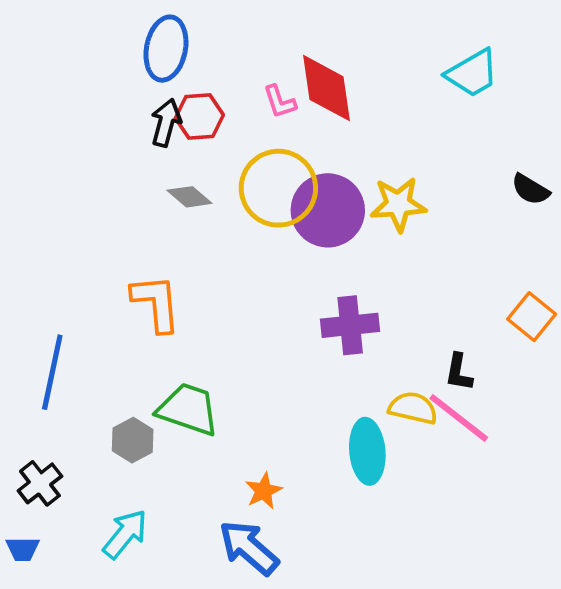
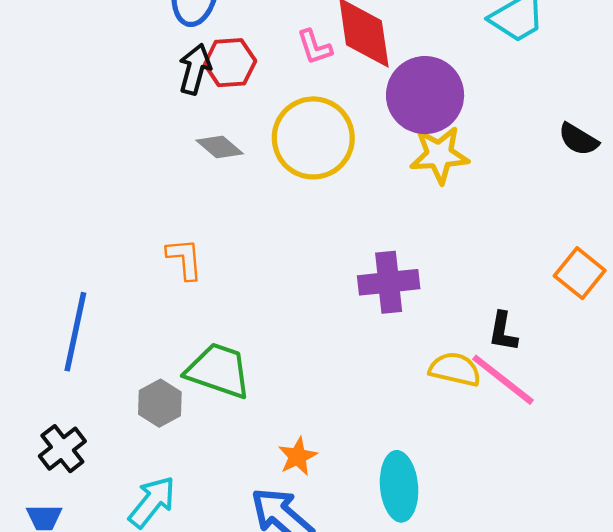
purple circle: (328, 210) -> (425, 95), moved
orange L-shape: (156, 303) -> (185, 259), size x0.7
cyan ellipse: (367, 451) -> (399, 486), moved

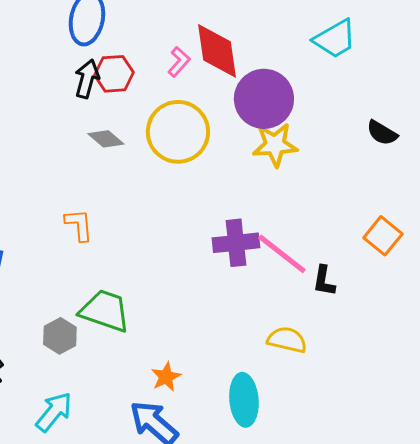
pink L-shape: (315, 47) -> (179, 62), turned -120
yellow semicircle: (455, 369) -> (287, 340), moved
pink line: (503, 380) -> (282, 254), moved

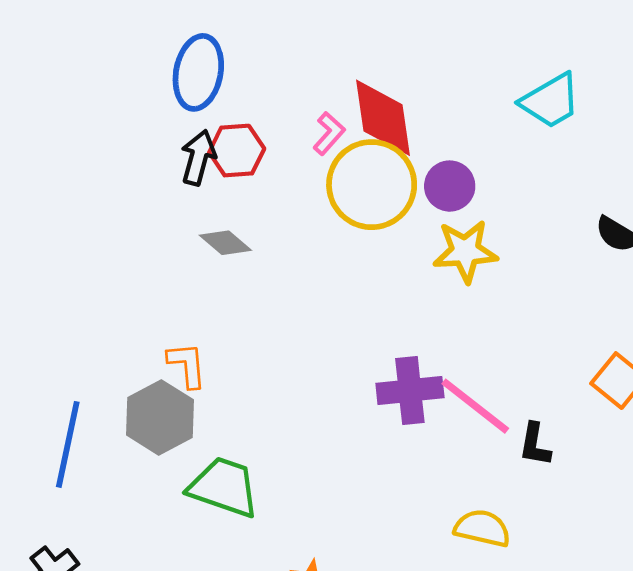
purple circle: (264, 99) -> (450, 186), size x0.6
yellow circle: (178, 132) -> (372, 185), moved
gray hexagon: (60, 336) -> (160, 417), moved, size x1.4

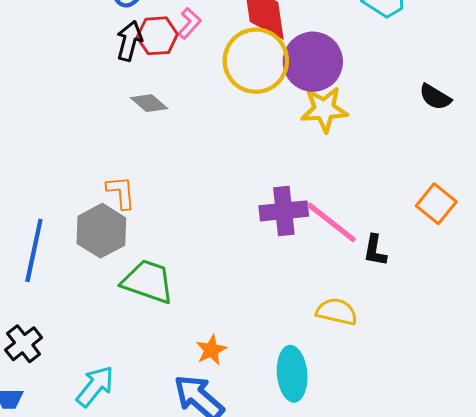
pink L-shape: (329, 133) -> (189, 23), moved
purple circle: (450, 186) -> (313, 62), size x1.6

